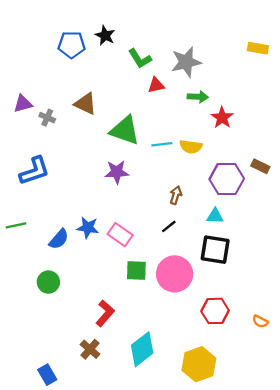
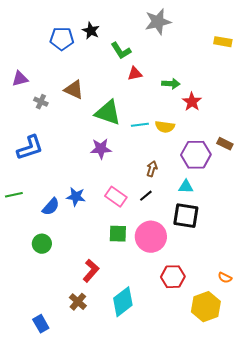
gray star: (186, 62) -> (158, 22), moved
purple triangle: (23, 104) -> (20, 79), moved
pink rectangle: (120, 235) -> (116, 197), moved
red hexagon: (215, 311) -> (173, 277), moved
yellow hexagon: (199, 364) -> (206, 307), moved

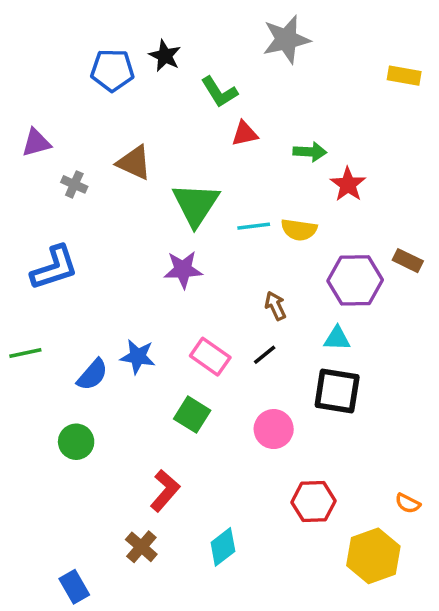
green triangle: (108, 113) -> (196, 204), turned 44
brown arrow: (152, 169) -> (275, 306), turned -42
green square: (118, 234) -> (192, 415), moved, turned 30
pink circle: (151, 237) -> (274, 429), size x0.7
cyan diamond: (123, 302) -> (223, 547), size x0.7

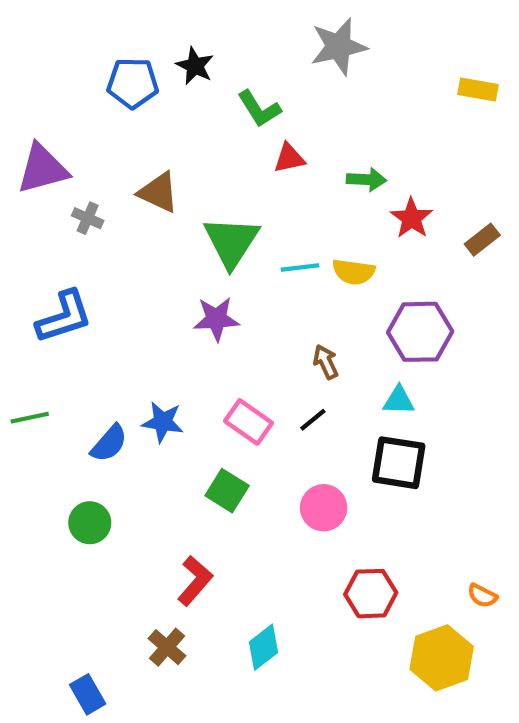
purple triangle: (36, 143) -> (43, 169), size x1.5
brown rectangle: (408, 261) -> (482, 240), moved, turned -64

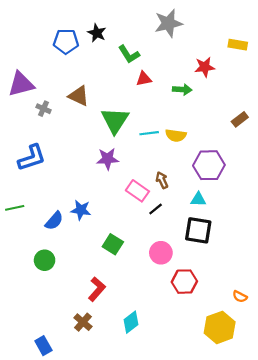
red star: (412, 218) -> (205, 67), moved, turned 30
pink rectangle: (248, 422) -> (137, 191), moved
red hexagon: (371, 594) -> (184, 282), moved

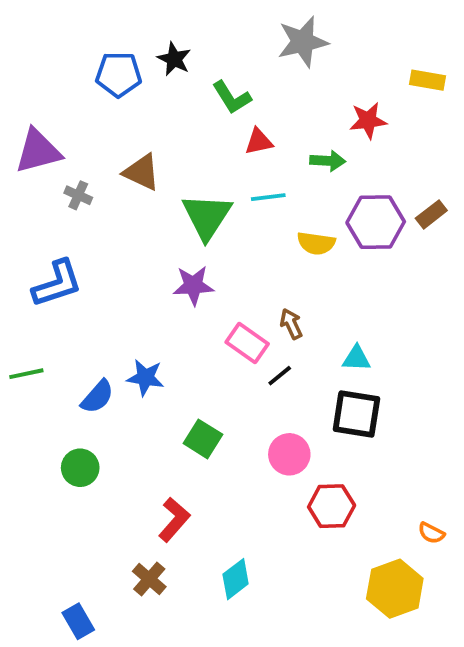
cyan line: (149, 133) -> (268, 197), moved
purple hexagon: (209, 165) -> (376, 222), moved

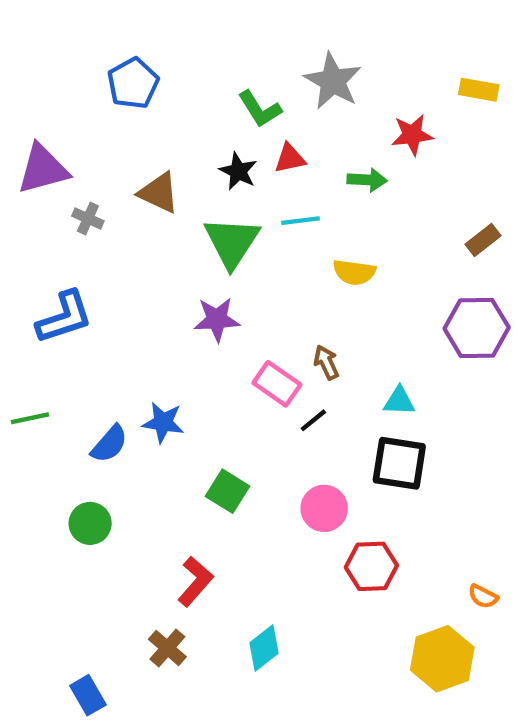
gray star: (303, 42) -> (333, 81), moved, turned -30
black star: (174, 59) -> (238, 171), moved
blue pentagon: (119, 74) -> (133, 83), turned -30
purple hexagon: (376, 222) -> (477, 328), moved

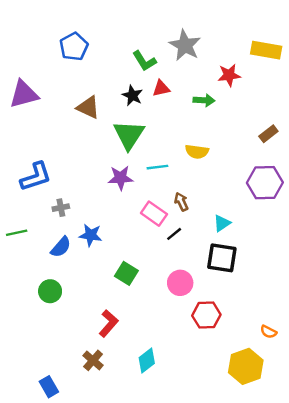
yellow rectangle: (479, 90) -> (266, 50), size x1.4
gray cross: (88, 218) -> (61, 208), moved, turned -35
cyan line: (301, 221) -> (157, 167), moved
cyan triangle: (399, 401) -> (222, 223), turned -36

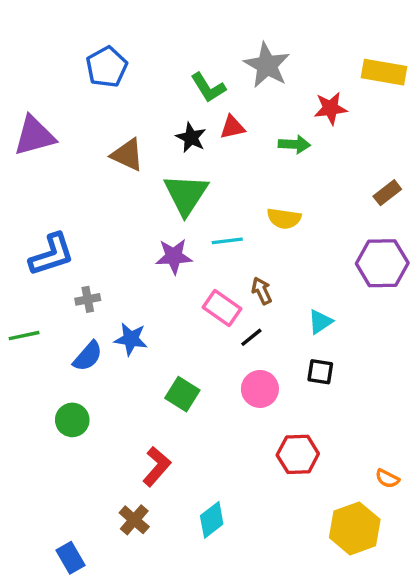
black square: (222, 258) -> (320, 372), size x0.6
pink circle: (180, 283) -> (260, 389), moved

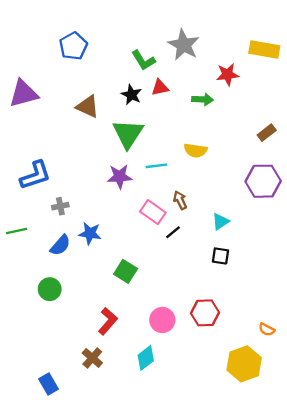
pink circle: (260, 389) -> (162, 320), moved

